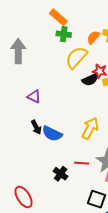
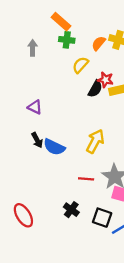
gray arrow: (18, 51) -> (33, 48), moved, size x0.6
yellow semicircle: (76, 57) -> (80, 65), size x0.7
black semicircle: (90, 80) -> (95, 89), turned -35
black cross: (61, 174) -> (71, 210), moved

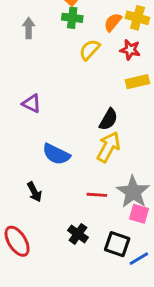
red star: (105, 80) -> (130, 50), moved
black semicircle: (95, 89) -> (108, 119), moved
black arrow: (37, 140) -> (34, 192), moved

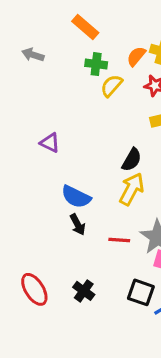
green cross: (72, 18) -> (96, 64), moved
gray arrow: (29, 28) -> (33, 55), moved, turned -72
black arrow: (34, 192) -> (78, 225), moved
black cross: (78, 234) -> (84, 291), moved

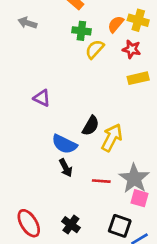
black semicircle: (132, 160) -> (91, 126), moved

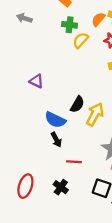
red line: (101, 181) -> (74, 162), moved
red ellipse: (29, 223) -> (25, 186), turned 50

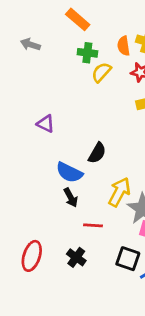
orange semicircle: (98, 19) -> (124, 46), turned -48
yellow arrow: (95, 114) -> (119, 192), moved

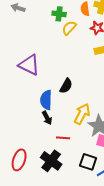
purple triangle: (46, 124) -> (29, 65), size x1.6
blue semicircle: (69, 172) -> (46, 100), turned 66
black cross: (76, 257) -> (51, 161), size x1.5

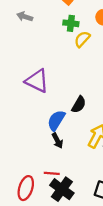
blue semicircle: (46, 100) -> (56, 120), turned 30
red line: (63, 138) -> (52, 173), moved

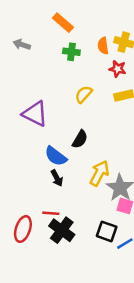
yellow semicircle: (82, 39) -> (84, 94), moved
blue semicircle: (56, 120) -> (56, 156), turned -85

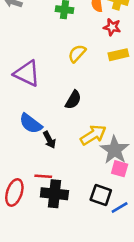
blue semicircle: (56, 156) -> (31, 124), moved
yellow arrow: (99, 173) -> (93, 135), turned 30
black cross: (62, 230) -> (54, 194), turned -30

